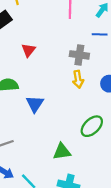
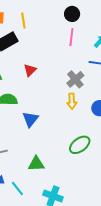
gray cross: (79, 55) -> (75, 79), turned 36
green triangle: (62, 152) -> (36, 164), moved

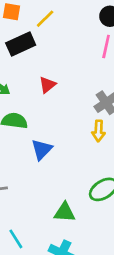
yellow line: (23, 21) -> (45, 19), turned 49
green triangle: (36, 164) -> (65, 212), moved

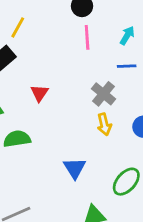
blue triangle: (42, 149) -> (75, 168), moved

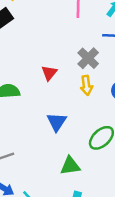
red triangle: (39, 93) -> (49, 73), moved

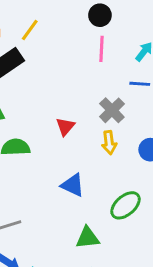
blue triangle: (57, 122) -> (73, 185), turned -40

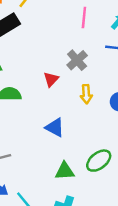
gray cross: (112, 110) -> (77, 60), moved
green ellipse: (125, 205) -> (99, 161), moved

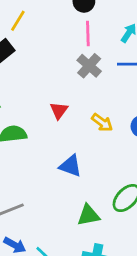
gray cross: (77, 60) -> (89, 66), moved
yellow arrow: (86, 94) -> (102, 122), turned -42

